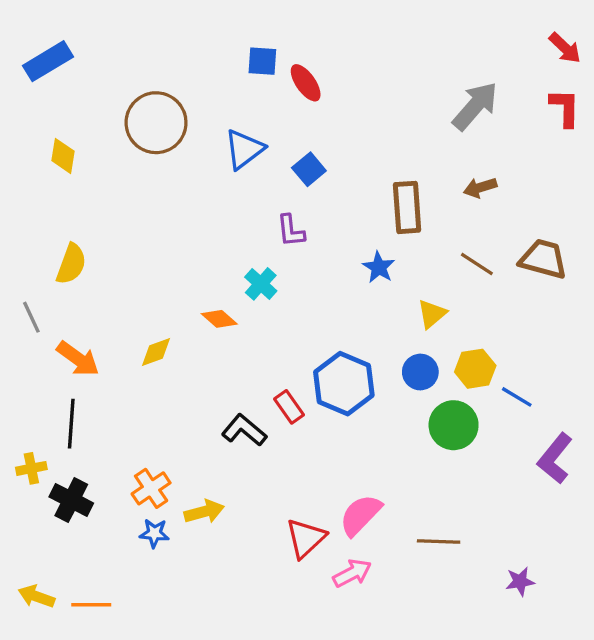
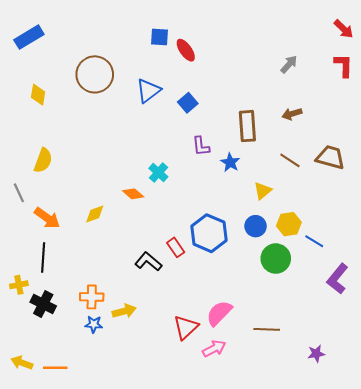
gray arrow: (475, 106) -> (289, 64), size x0.6
purple L-shape: (291, 231) -> (201, 146), moved
orange cross: (151, 488) -> (92, 297), turned 35

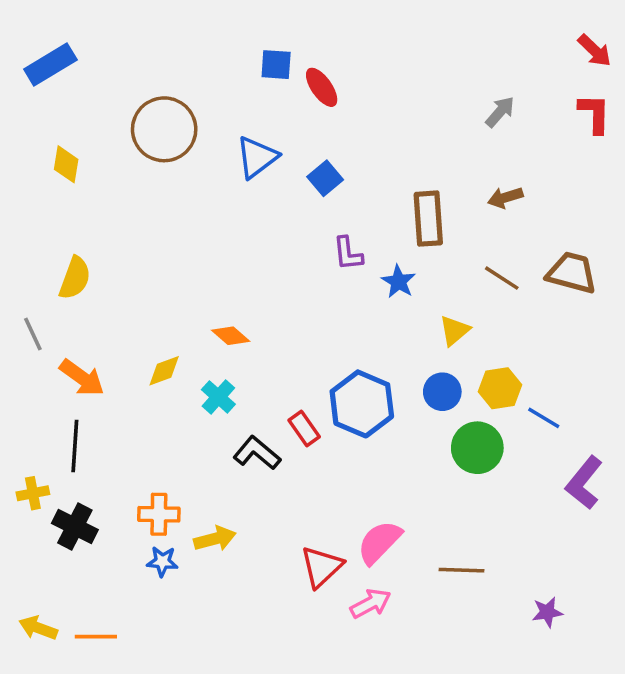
cyan cross: (158, 173) -> (218, 397), moved

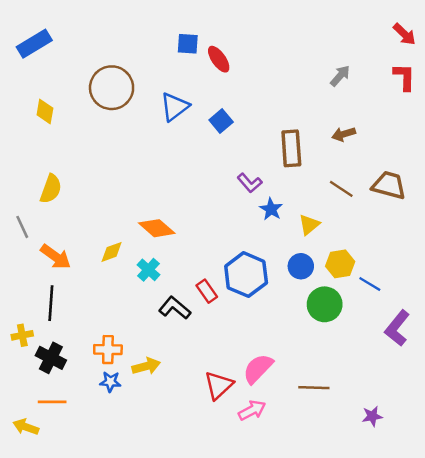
purple L-shape: (348, 254) -> (250, 183), moved, turned -35
blue star: (399, 282) -> (271, 209), moved
orange diamond: (231, 336) -> (157, 228), size x1.4
orange line: (96, 637) -> (52, 402), moved

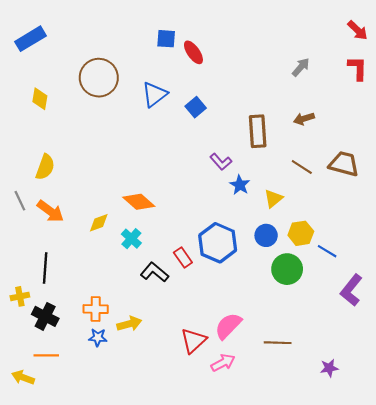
orange arrow: (56, 257) -> (50, 211), moved

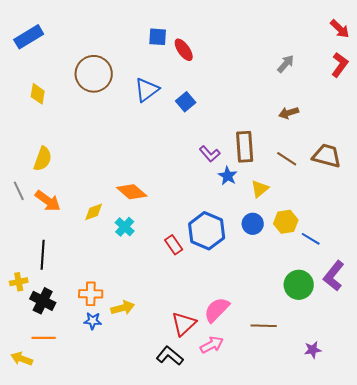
red L-shape: (358, 68) -> (340, 65), turned 35
brown rectangle: (258, 131) -> (245, 147), moved
green circle: (287, 269) -> (299, 285), moved
black L-shape: (155, 272) -> (170, 356), moved

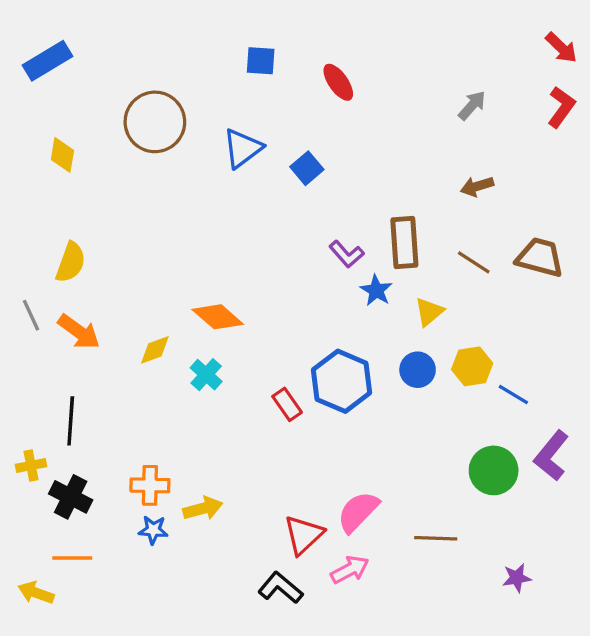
red ellipse: (184, 50) -> (338, 82), moved

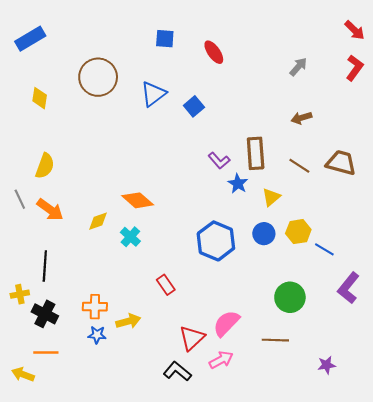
red rectangle: (287, 404) -> (166, 285), moved
green circle: (494, 470) -> (290, 297), moved

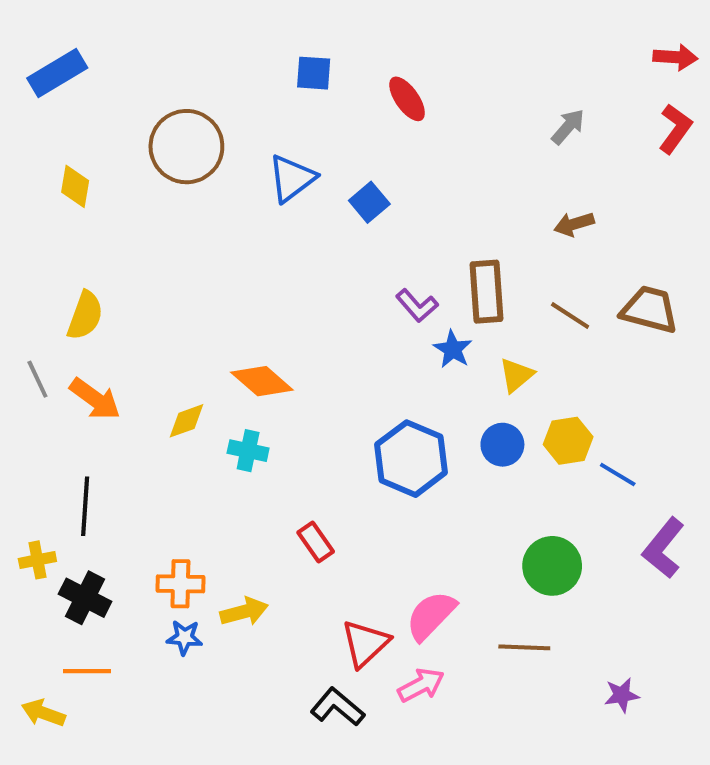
red arrow: (355, 30) -> (675, 57), turned -40
cyan cross: (130, 237) -> (248, 451), turned -30

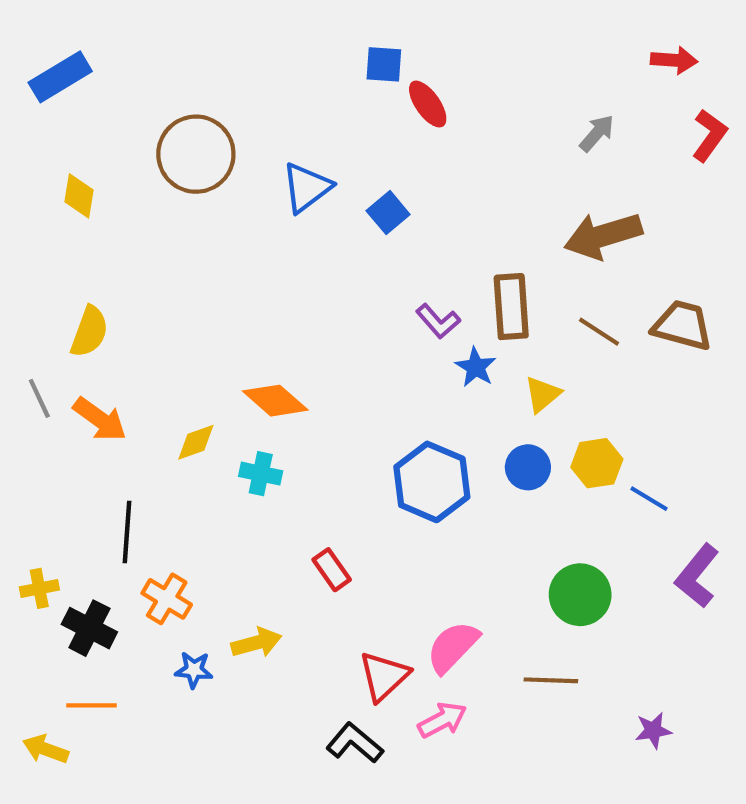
red arrow: (675, 57) -> (674, 60), moved
blue square: (314, 73) -> (384, 64), moved
brown arrow: (574, 224) -> (603, 236), size x1.8
black line: (85, 506) -> (127, 532), moved
orange cross: (180, 584) -> (167, 599), moved, turned 30

